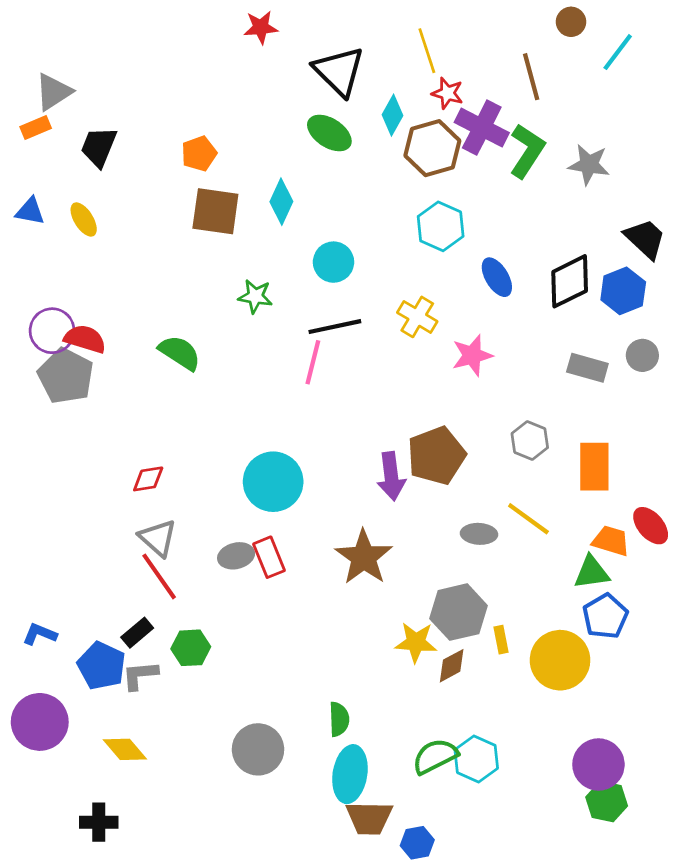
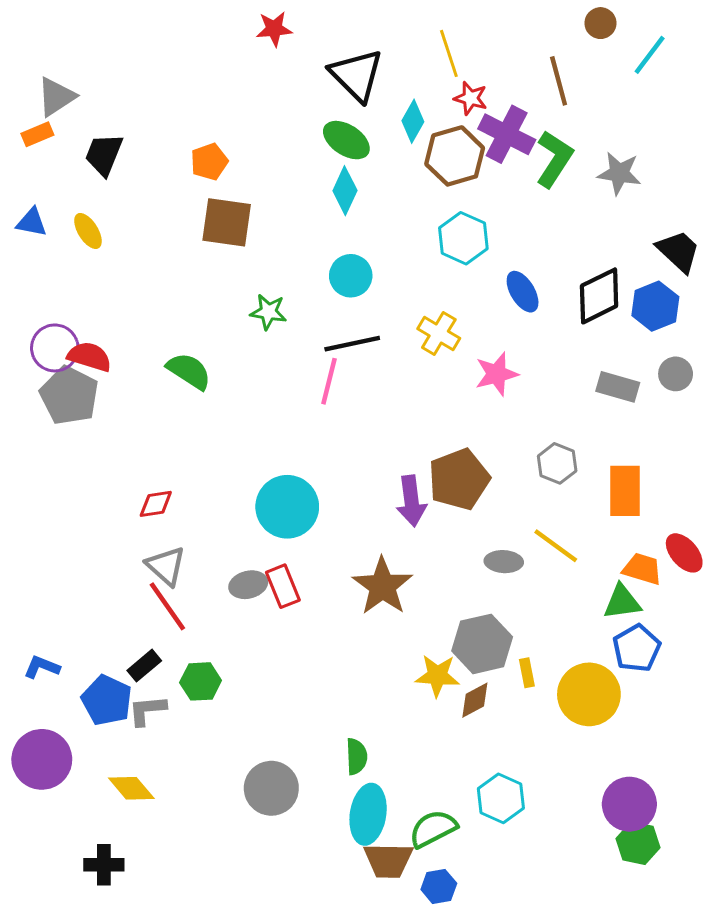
cyan diamond: (281, 202) -> (345, 191), moved
green semicircle: (435, 756) -> (433, 829), moved

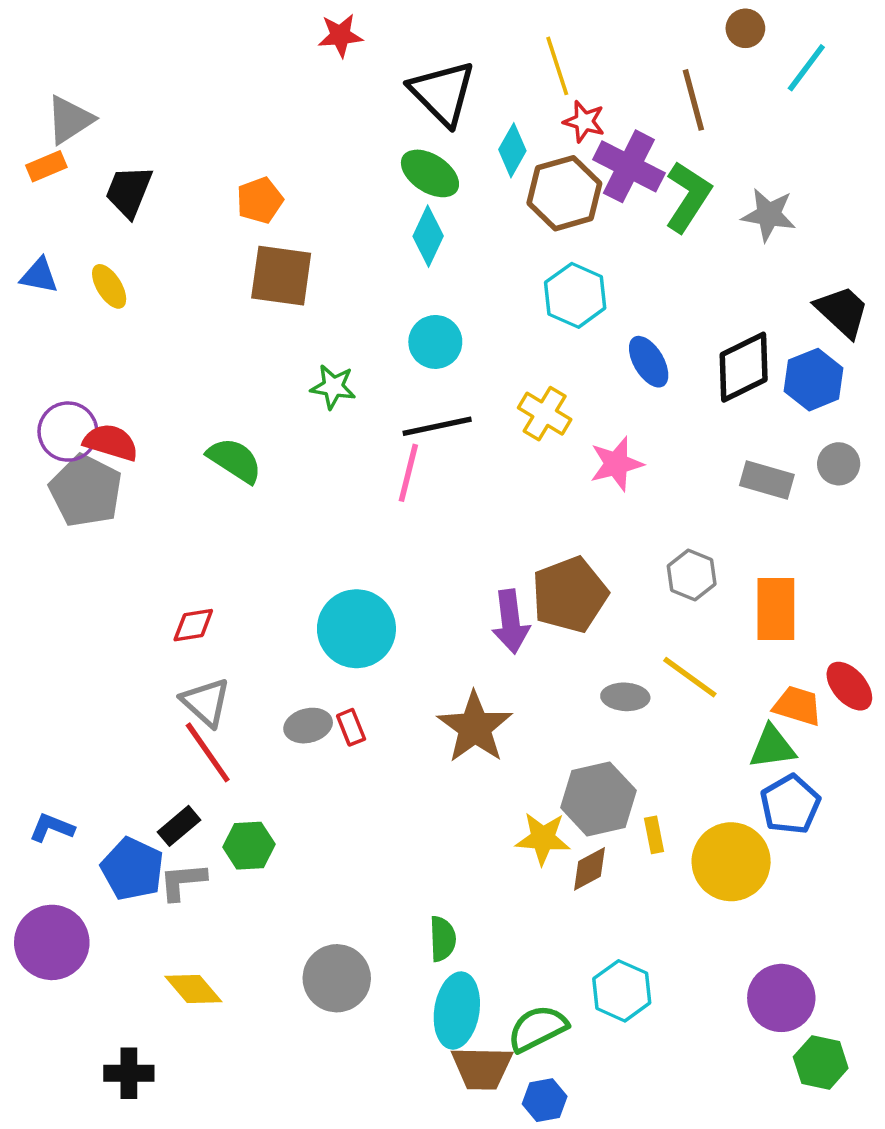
red rectangle: (283, 586) -> (351, 727), size x0.7
yellow diamond: (131, 788) -> (193, 989), moved
green hexagon: (638, 843) -> (821, 1063), moved

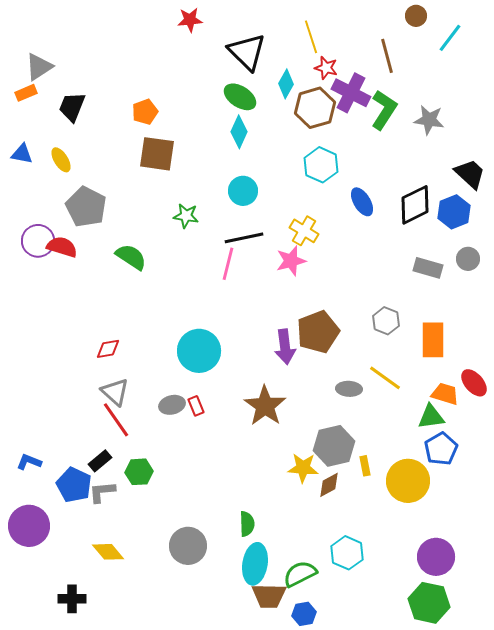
pink star: (616, 464) -> (291, 261), moved
gray pentagon: (86, 491) -> (86, 207), moved
green hexagon: (821, 1063) -> (429, 603), moved, size x1.4

